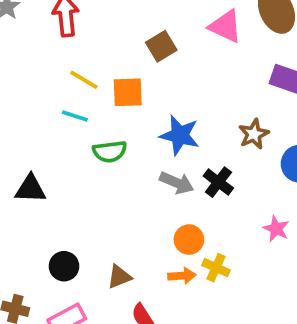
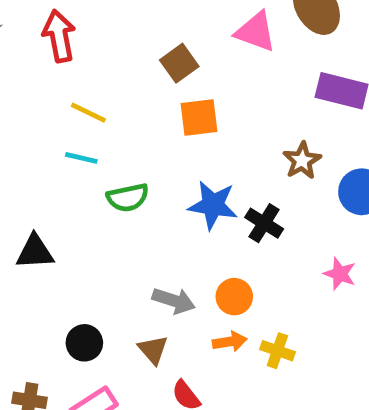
orange square: (128, 92) -> (199, 117), moved
blue star: (180, 135) -> (213, 205), moved
gray arrow: (177, 183) -> (174, 301), moved
yellow cross: (216, 268) -> (277, 351), moved
brown triangle: (119, 277) -> (153, 350), turned -44

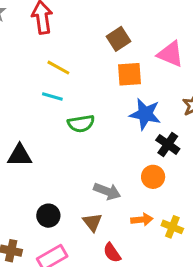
pink triangle: (256, 32) -> (170, 54), moved
blue star: (213, 205) -> (145, 114), moved
orange circle: (234, 297) -> (153, 177), moved

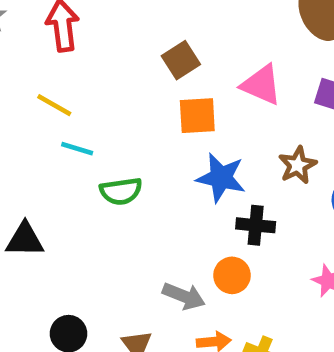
yellow line: (58, 68) -> (54, 105), moved
black cross: (168, 144) -> (256, 225), turned -30
gray arrow: (107, 191) -> (184, 296), moved

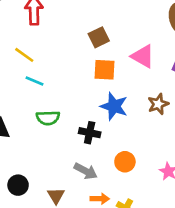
green semicircle: (121, 191) -> (48, 118), moved
black cross: (256, 225) -> (90, 133), moved
orange circle: (232, 275) -> (125, 162), moved

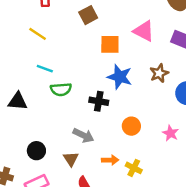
brown square: (99, 37) -> (88, 15), moved
cyan line: (34, 81) -> (45, 69), moved
gray arrow: (86, 171) -> (83, 135), moved

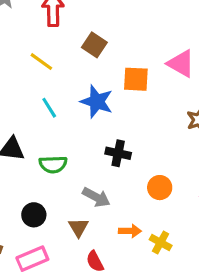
brown square: (88, 15) -> (94, 45), moved, turned -30
cyan line: (45, 69) -> (49, 108), turned 35
blue star: (120, 77) -> (97, 102), moved
green semicircle: (61, 89) -> (53, 164), moved

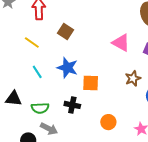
orange square: (136, 79) -> (91, 83), moved
black cross: (118, 153) -> (72, 105), moved
gray arrow: (96, 197) -> (49, 129), moved

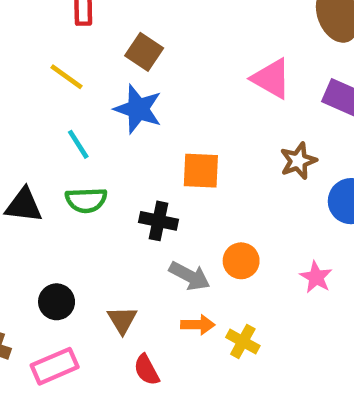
blue star: (67, 68) -> (138, 109), moved
green semicircle: (40, 108) -> (86, 200), moved
gray arrow: (49, 129) -> (189, 276), moved

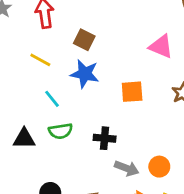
orange square: (201, 171) -> (132, 92), moved
orange circle: (241, 261) -> (159, 167), moved

